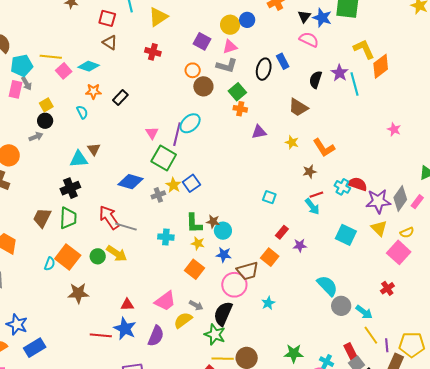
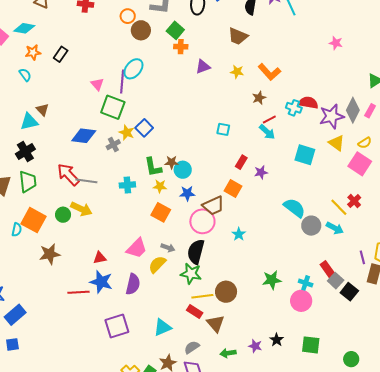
yellow line: (371, 335) -> (339, 207), moved

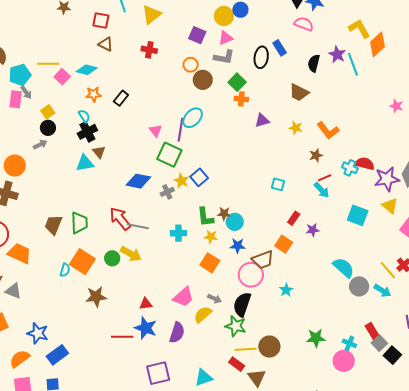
black cross: (25, 151) -> (87, 132), moved

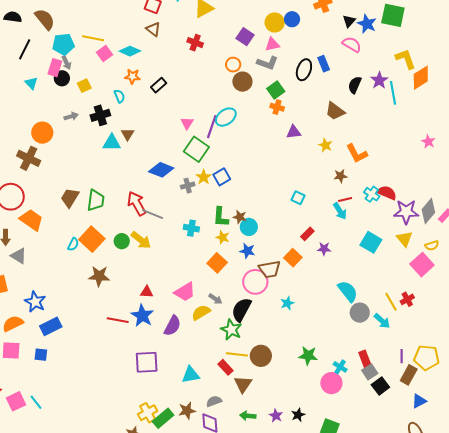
black circle: (48, 128) -> (62, 78), moved
black cross: (87, 132) -> (100, 115), moved

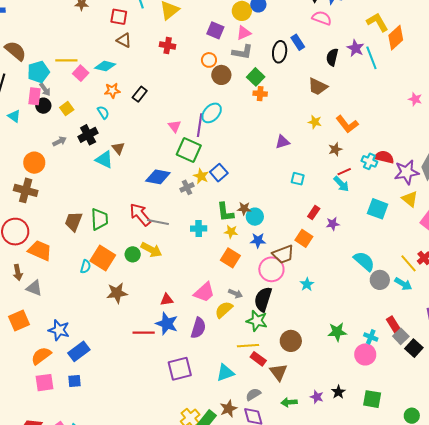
purple triangle: (294, 132) -> (282, 142), moved
cyan triangle: (112, 143) -> (104, 159), turned 36
yellow line: (237, 354) -> (248, 346), moved

